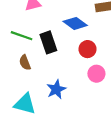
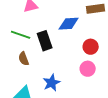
blue diamond: (75, 23) -> (69, 24), turned -40
red circle: (87, 49) -> (91, 47), moved

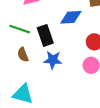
blue star: (52, 83) -> (53, 60), moved, turned 30

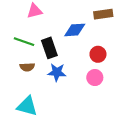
brown semicircle: (23, 55) -> (27, 67), turned -72

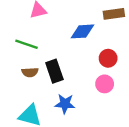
black rectangle: (49, 48) -> (54, 71), moved
blue star: (57, 72) -> (65, 104), moved

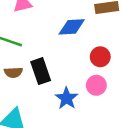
blue star: (65, 104) -> (67, 98), moved, turned 30

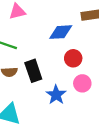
red circle: (100, 57) -> (73, 58), moved

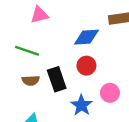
red circle: (73, 58) -> (86, 66), moved

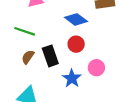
blue diamond: (86, 37) -> (76, 19), turned 40
brown semicircle: (31, 80) -> (28, 57), turned 128

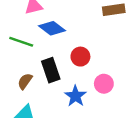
blue diamond: (76, 19) -> (52, 28), moved
brown semicircle: (28, 57) -> (25, 81), moved

